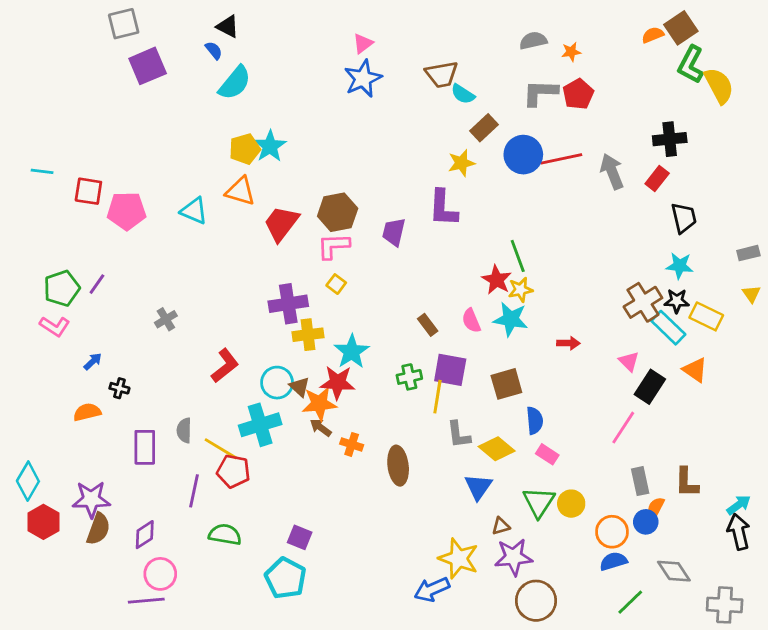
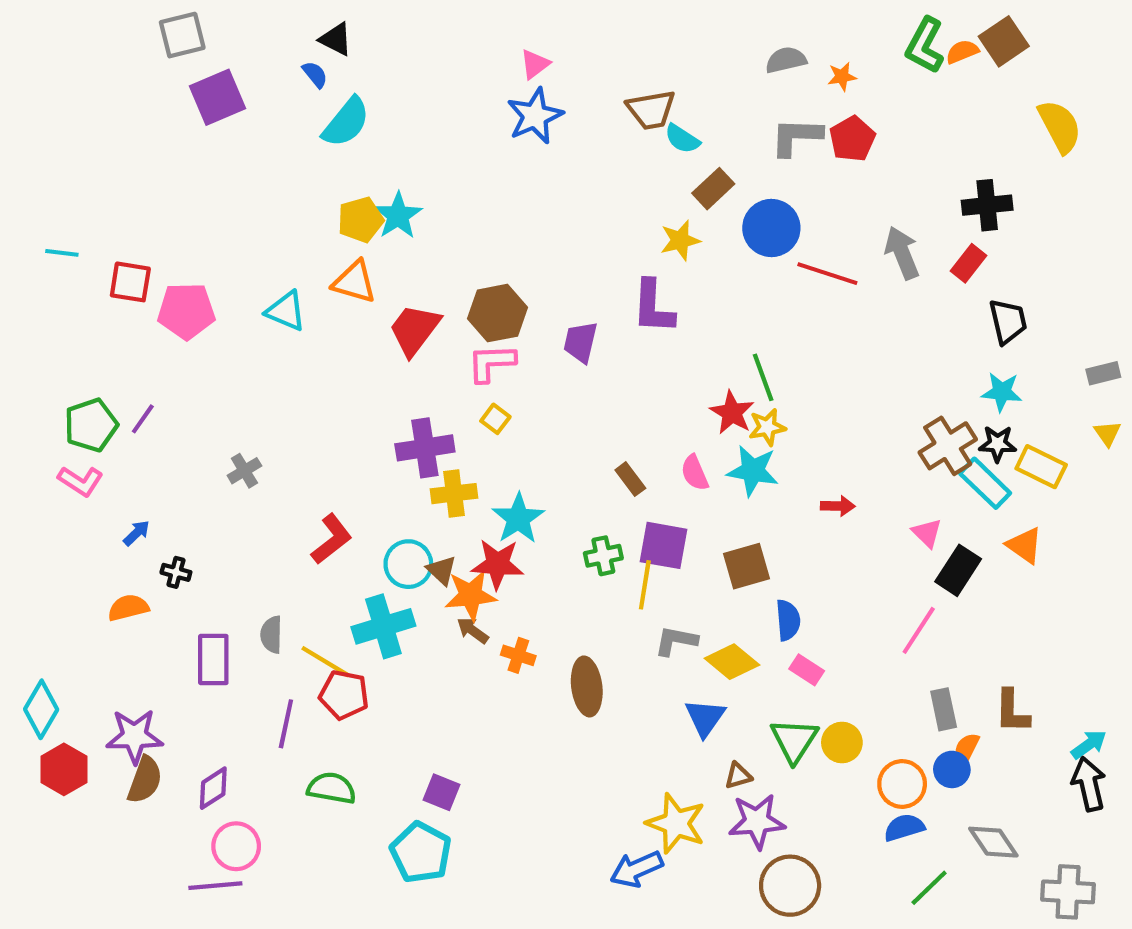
green L-shape: (691, 65) -> (925, 45), moved
red line: (561, 159) -> (827, 274), moved, turned 30
gray L-shape: (459, 435) -> (676, 641), turned 108

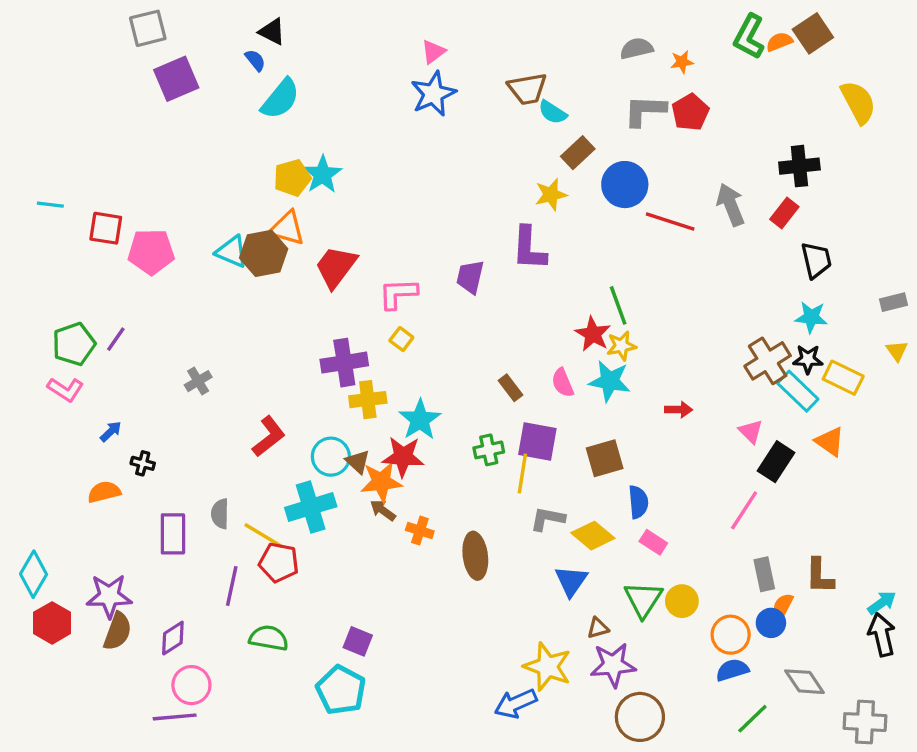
brown hexagon: (498, 313) -> (264, 253), moved

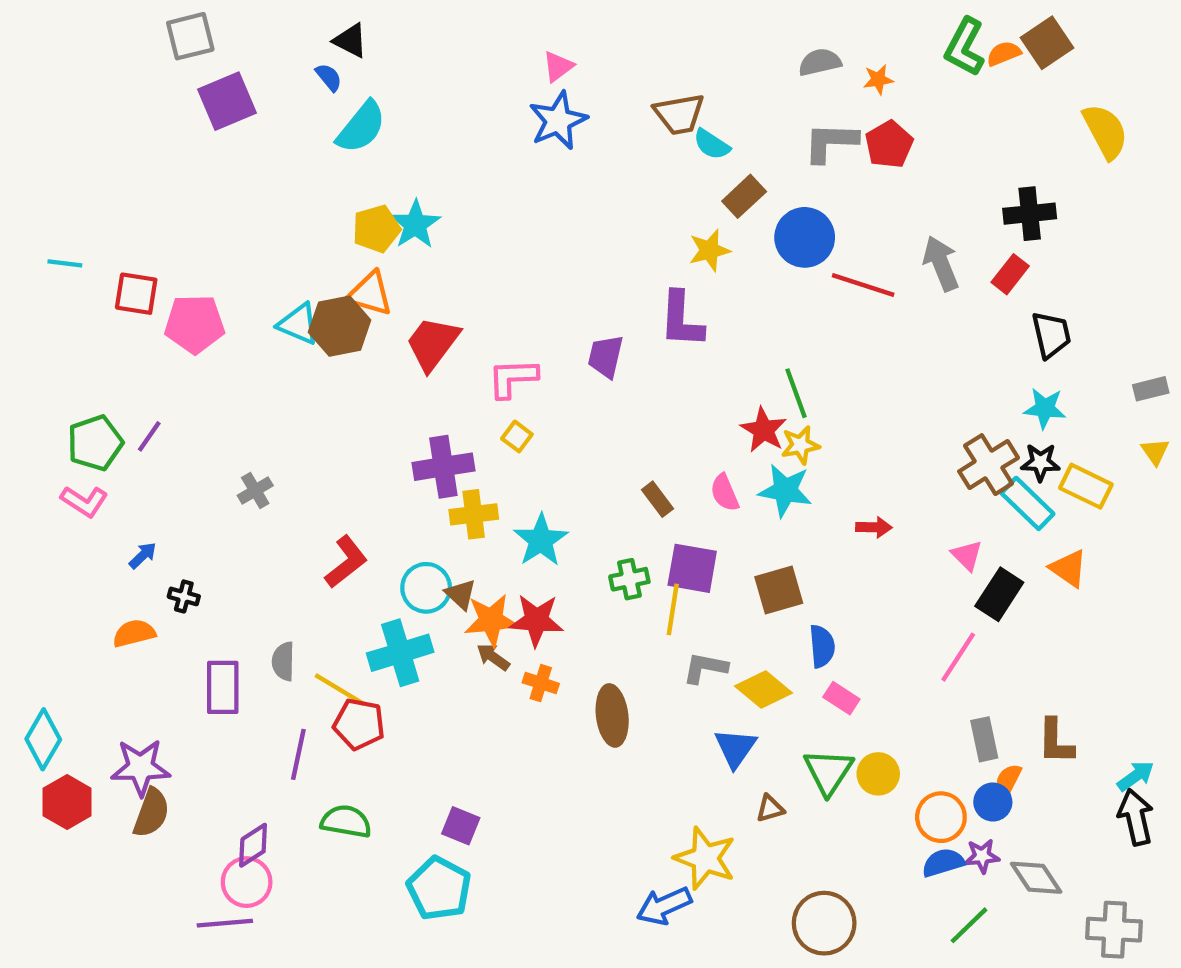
red star: (403, 457) -> (536, 620), moved
purple diamond: (173, 638) -> (253, 845), moved
purple star: (613, 665) -> (982, 856), moved, size x0.6

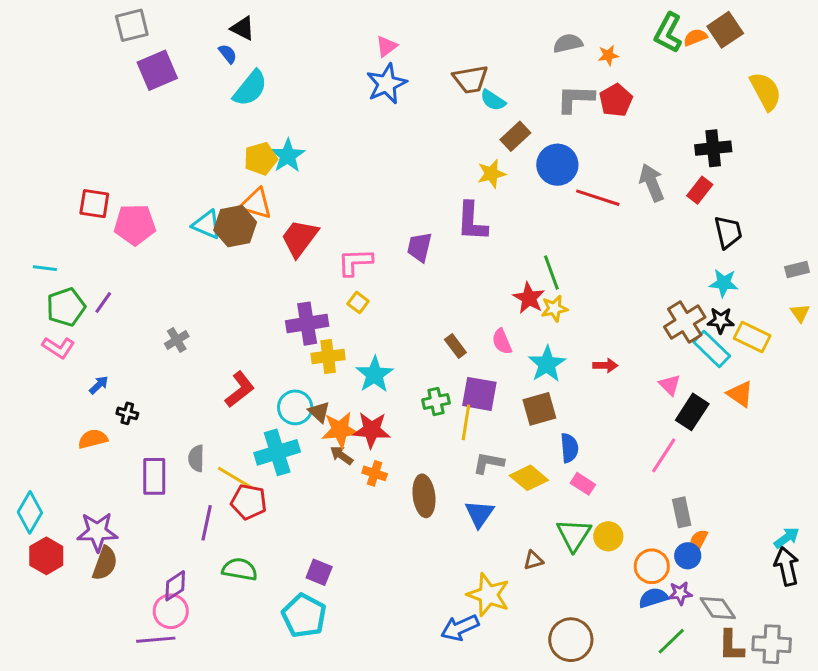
cyan line: (65, 263) -> (45, 268), moved
cyan star: (785, 490) -> (547, 364), moved, turned 30
brown L-shape: (1056, 741) -> (731, 646), moved
blue triangle: (735, 748) -> (479, 514), moved

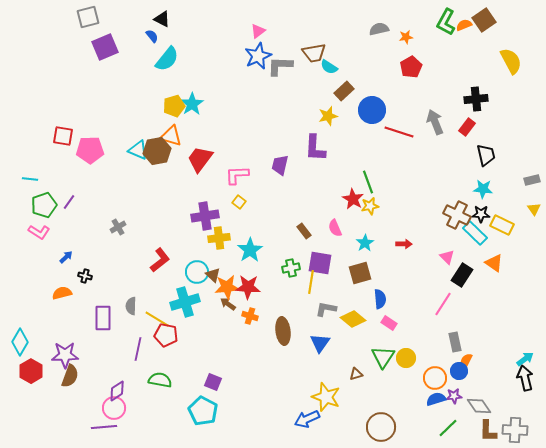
gray L-shape: (575, 99) -> (280, 66), moved
brown cross: (685, 322) -> (457, 215), turned -32
cyan star: (547, 364) -> (365, 243), size x0.7

